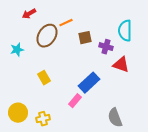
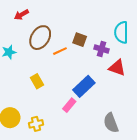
orange line: (66, 23) -> (60, 51), moved
brown square: (85, 38) -> (80, 40), turned 32

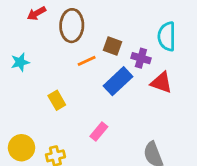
brown ellipse: (40, 38) -> (72, 26), moved, turned -30
blue rectangle: (84, 86) -> (118, 81), moved

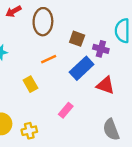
orange line: (87, 61) -> (49, 59), moved
red triangle: (161, 83) -> (105, 85), moved

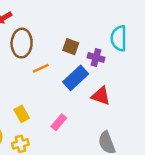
brown ellipse: (43, 22) -> (22, 43), moved
yellow rectangle: (30, 84) -> (22, 114), moved

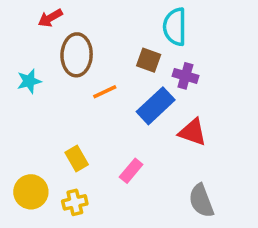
cyan semicircle: (119, 38) -> (175, 27), moved

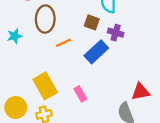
red triangle: (193, 132) -> (141, 92), moved, turned -30
yellow rectangle: (77, 158) -> (45, 86), size x1.6
pink rectangle: (131, 171) -> (80, 94), turned -70

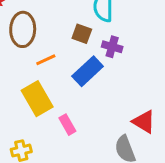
yellow rectangle: (45, 86) -> (37, 99), moved
red triangle: (141, 92) -> (144, 122), turned 42

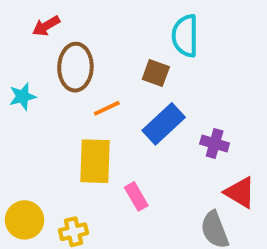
purple cross: (112, 47) -> (215, 144), moved
yellow rectangle: (37, 99) -> (95, 161), turned 32

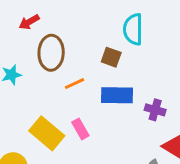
blue rectangle: (164, 124) -> (117, 95), turned 44
yellow rectangle: (95, 161) -> (47, 133), moved, turned -52
pink rectangle: (136, 196) -> (80, 129), moved

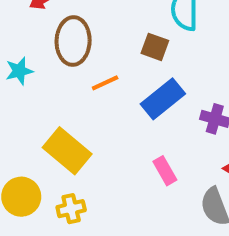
blue rectangle: (117, 95) -> (163, 99), turned -40
pink rectangle: (80, 129) -> (165, 171), moved

